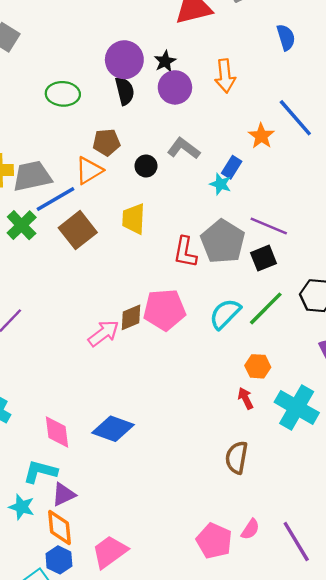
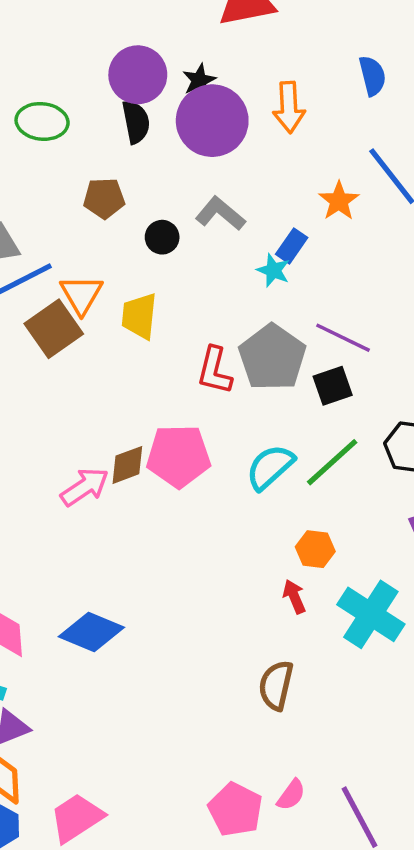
blue semicircle: (286, 37) -> (372, 76), moved
purple circle: (175, 87) -> (212, 121), size x1.4
orange triangle: (89, 170) -> (81, 294), moved, turned -32

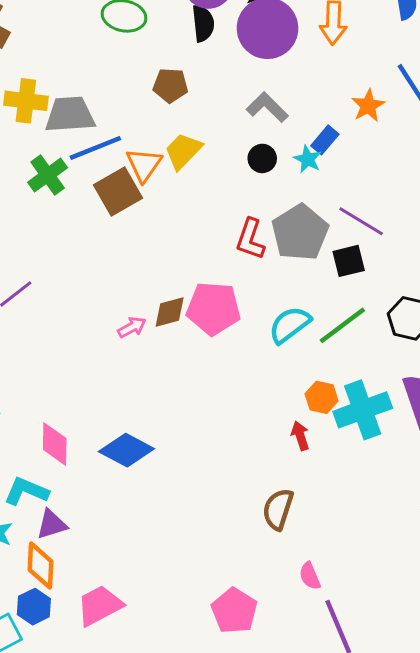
black circle: (162, 237) -> (262, 158), moved
yellow trapezoid: (139, 316) -> (183, 151), moved, turned 33
pink arrow: (85, 487) -> (132, 327), size x0.7
cyan cross: (371, 614) -> (363, 410), moved, turned 32
pink semicircle: (291, 795) -> (310, 576), moved, turned 116

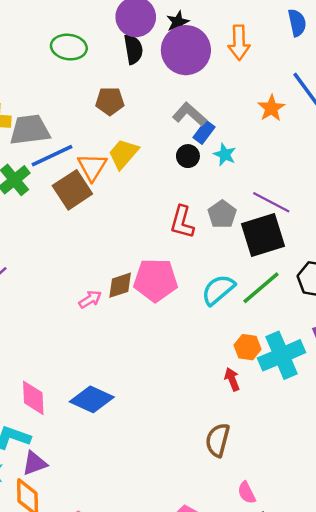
blue rectangle: (325, 140) -> (204, 132), moved
gray pentagon: (300, 232) -> (222, 214), size x0.6
black square: (349, 261) -> (263, 235), size x1.6

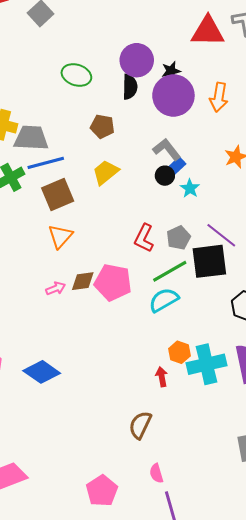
black circle: (188, 156) -> (165, 176), moved
orange triangle: (92, 167) -> (60, 236), moved
green line: (261, 288) -> (170, 271), moved

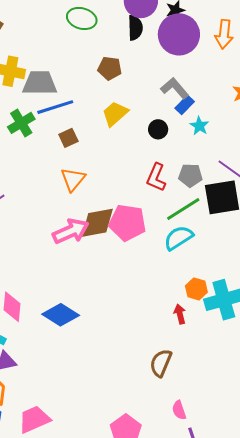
black circle: (165, 176) -> (158, 129), moved
brown square: (58, 194) -> (68, 138), size x0.6
gray pentagon: (178, 238) -> (190, 175), turned 30
brown diamond: (83, 281) -> (97, 223), size x1.5
pink arrow: (56, 288) -> (71, 231), size x1.8

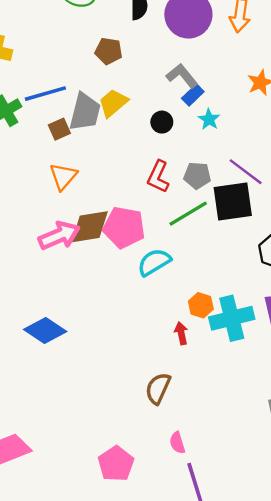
gray trapezoid: (40, 83) -> (85, 112), moved, turned 102
cyan semicircle: (179, 238) -> (154, 262), moved

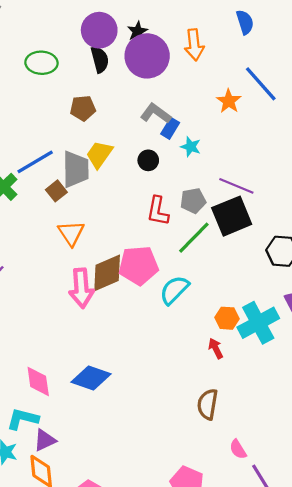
pink arrow: (59, 236) -> (81, 288), turned 123

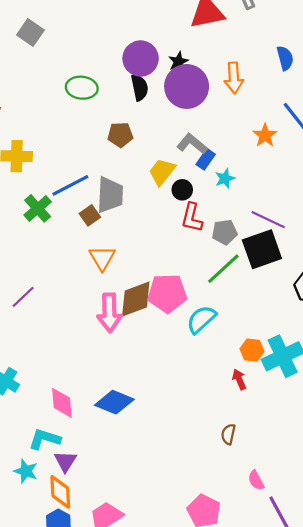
cyan star: (191, 147) -> (225, 179), turned 30
yellow trapezoid: (99, 154) -> (162, 172), moved
red L-shape: (158, 211) -> (192, 218), moved
brown semicircle: (208, 404) -> (228, 434), size x0.7
purple triangle: (45, 440) -> (65, 461), turned -35

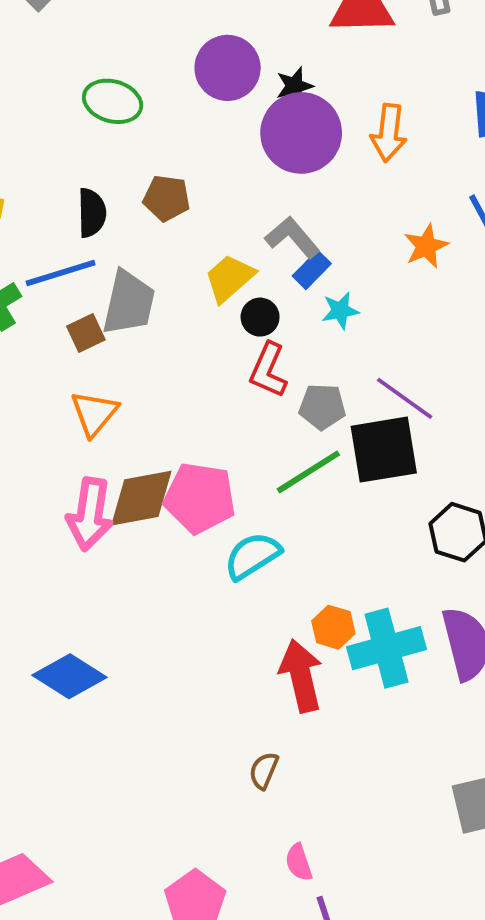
black semicircle: (140, 88) -> (92, 213), moved
red arrow: (239, 379) -> (301, 676), size x1.8

